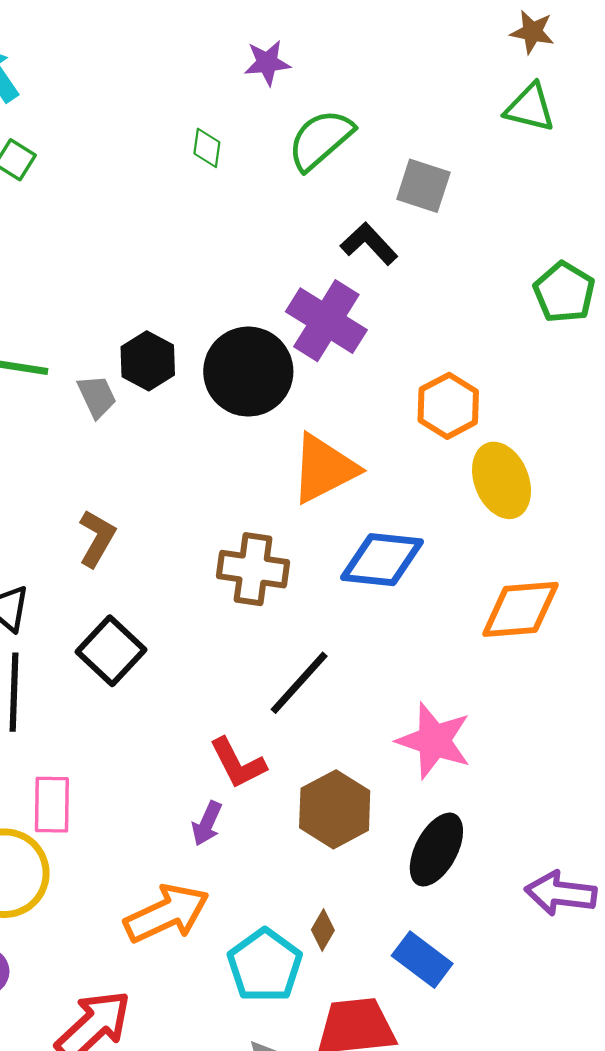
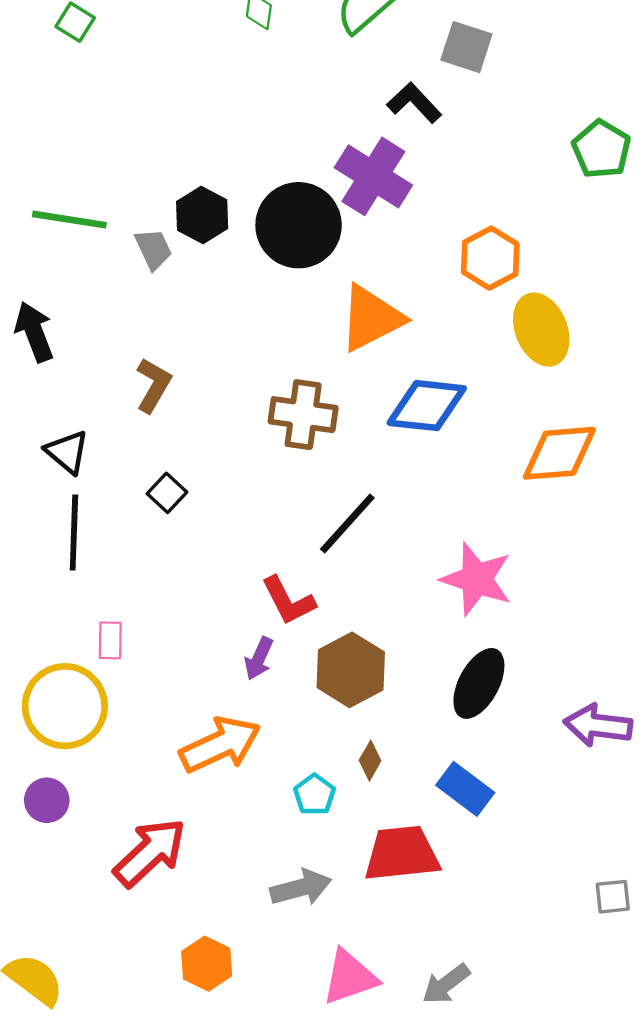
black square: (111, 651) -> (167, 493), size x0.6
pink rectangle: (52, 805) -> (110, 640), size x0.7
brown hexagon: (335, 809) -> (351, 670), moved
cyan pentagon: (265, 965) -> (314, 795), size x0.6

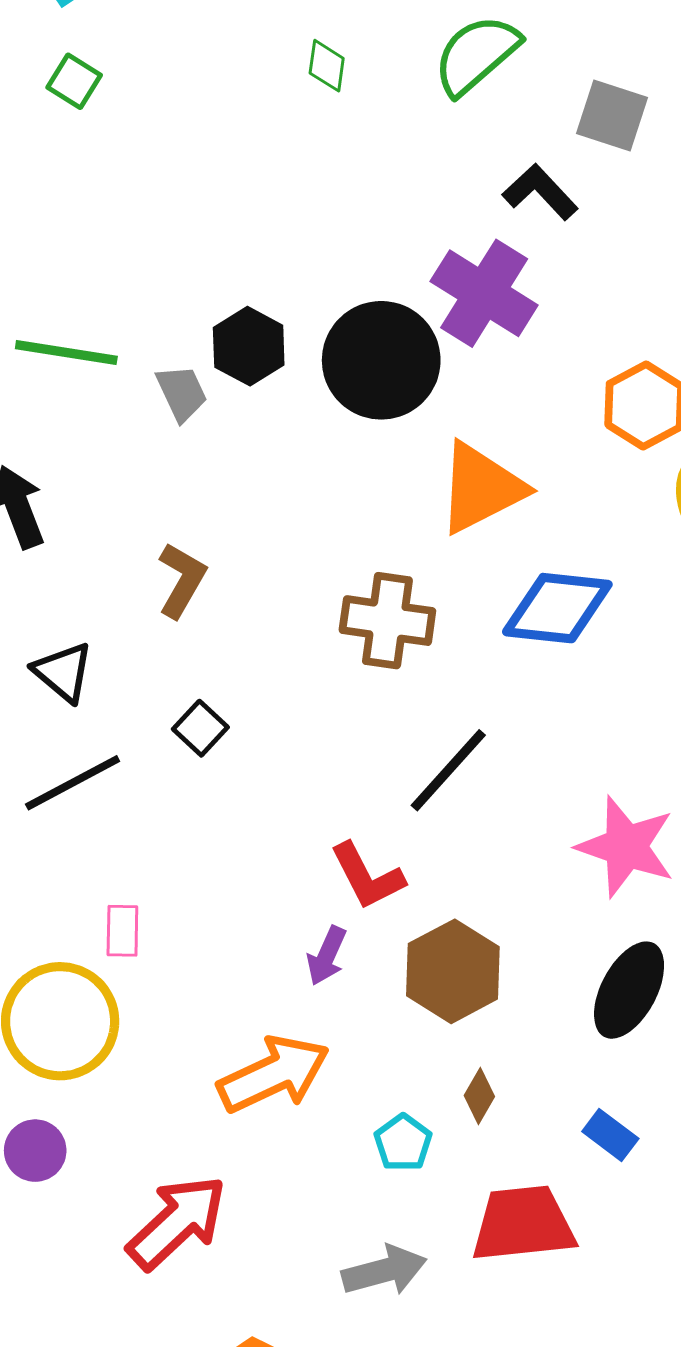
black line: (74, 533) -> (73, 783), turned 60
blue rectangle: (465, 789) -> (610, 1135), size x0.7

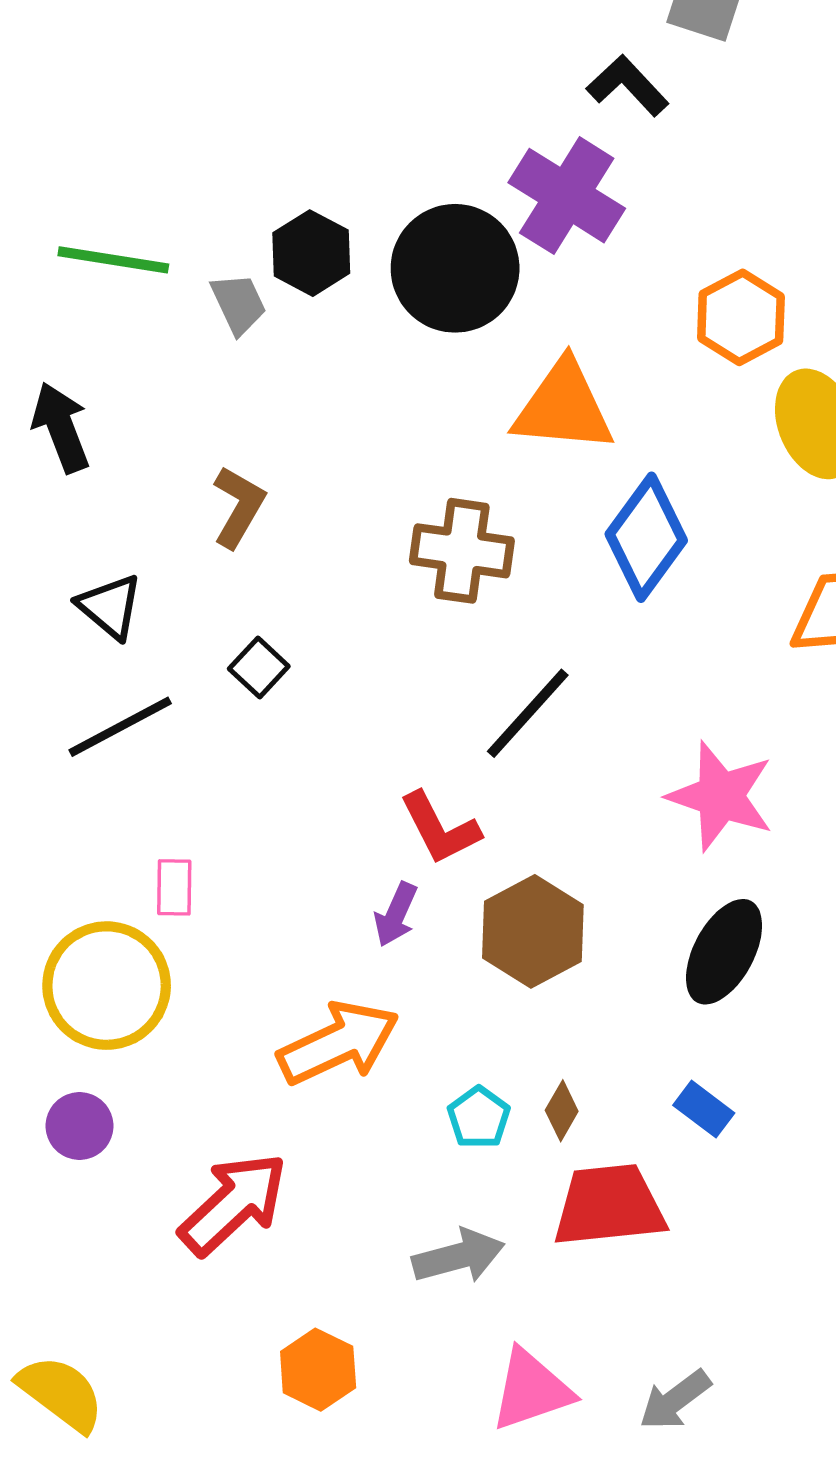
orange triangle: (481, 488) -> (563, 407), turned 32
blue diamond: (557, 608) -> (646, 537), turned -60
brown diamond: (479, 1096) -> (562, 1111), moved

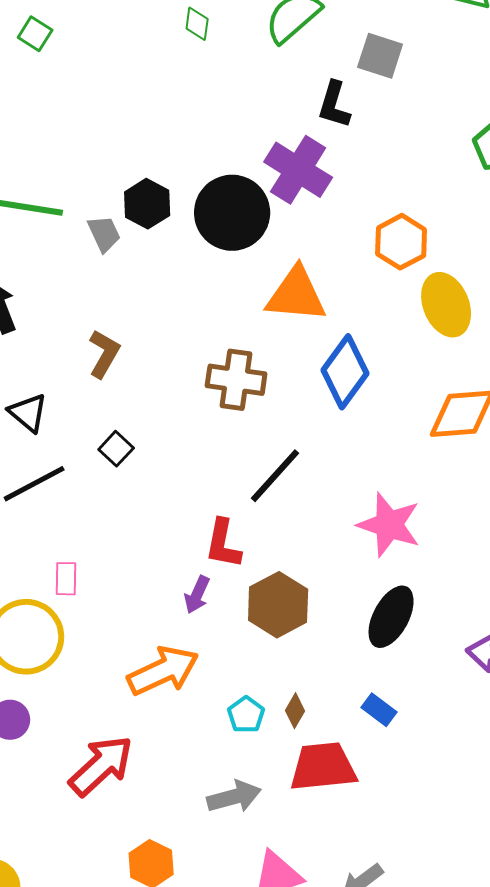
black L-shape: (628, 86) -> (334, 105), turned -120
red L-shape: (440, 828) -> (223, 544), turned 38

